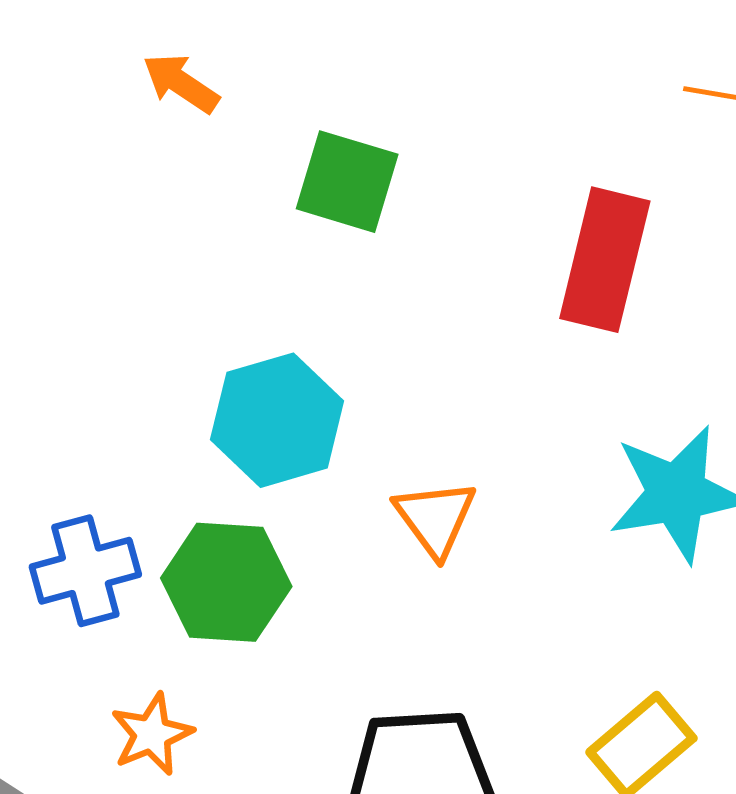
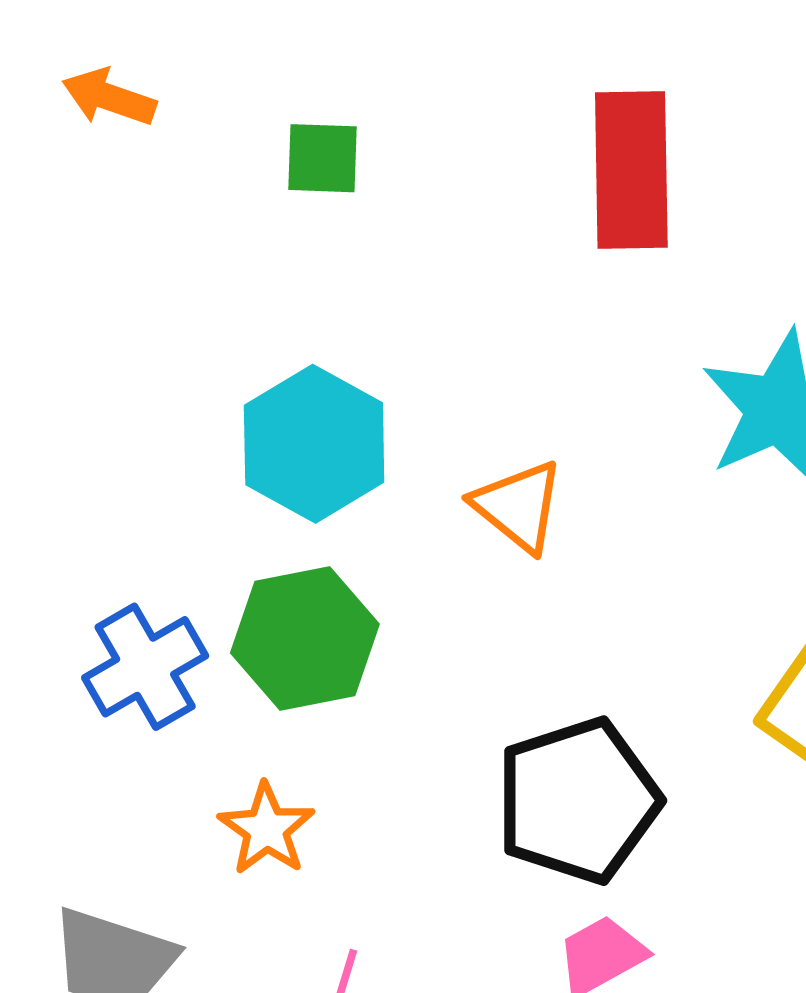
green square: (347, 182) -> (322, 158), size x0.7

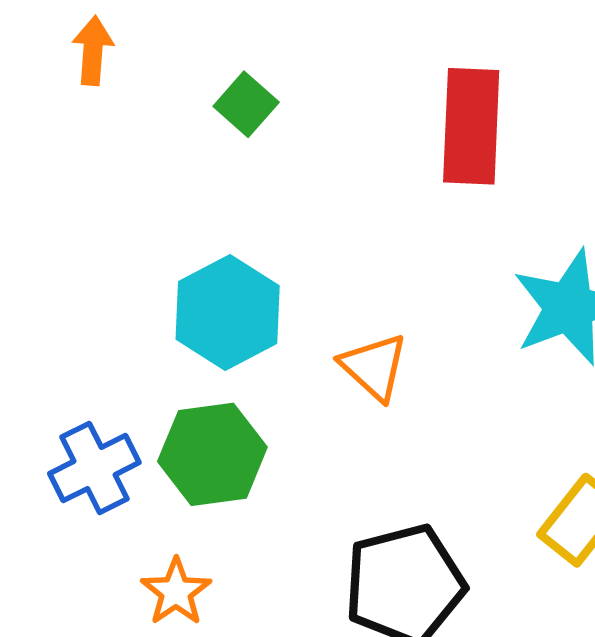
orange arrow: (109, 97) -> (93, 51), turned 72
green square: (322, 158) -> (246, 104), turned 36

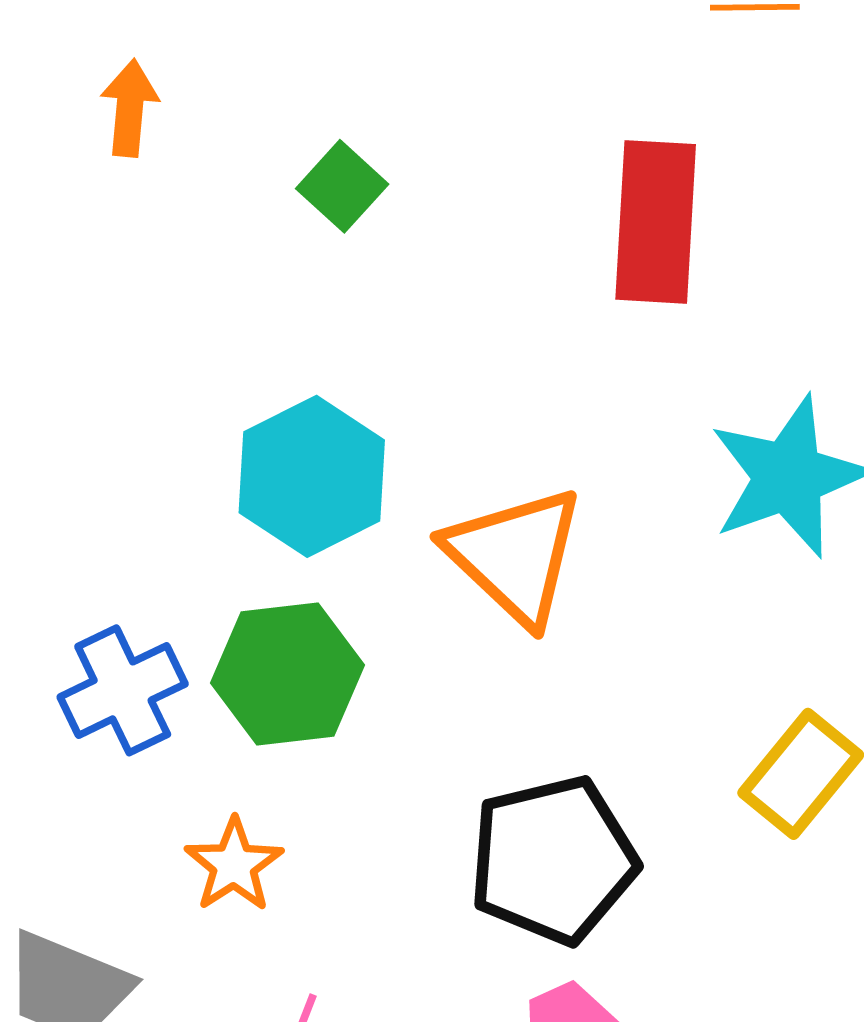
orange triangle: (374, 367) -> (515, 556), size x1.5

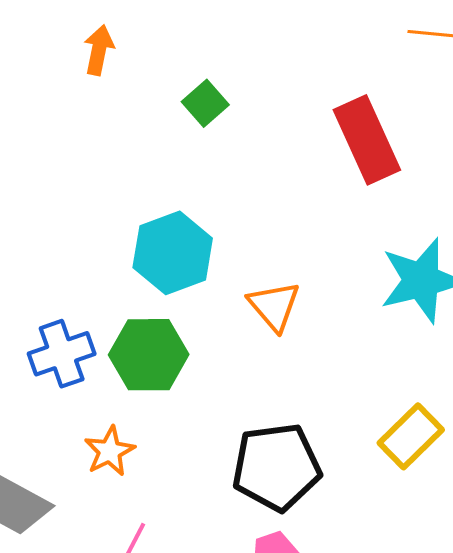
red rectangle: (656, 222) -> (367, 140), turned -34
orange triangle: (515, 556) -> (274, 306), size x0.7

